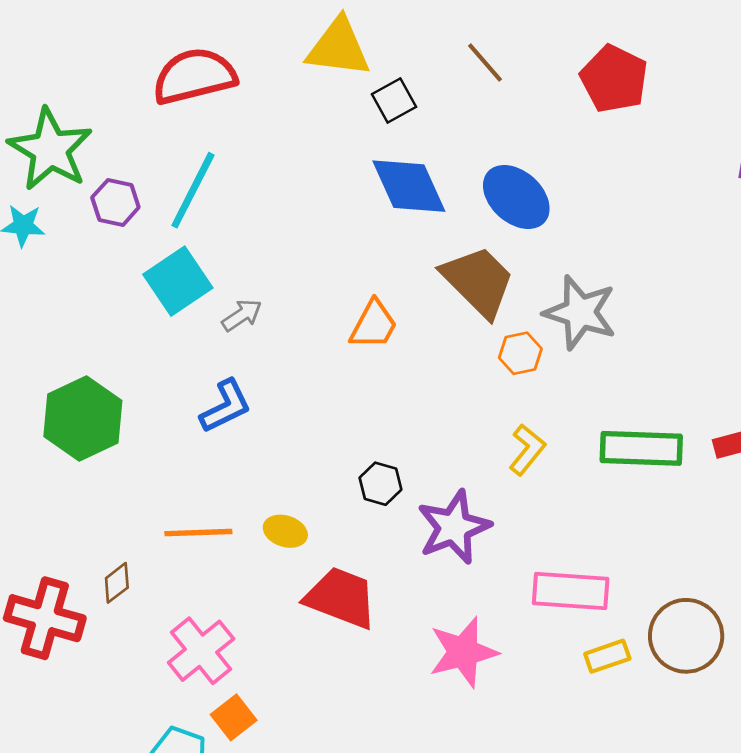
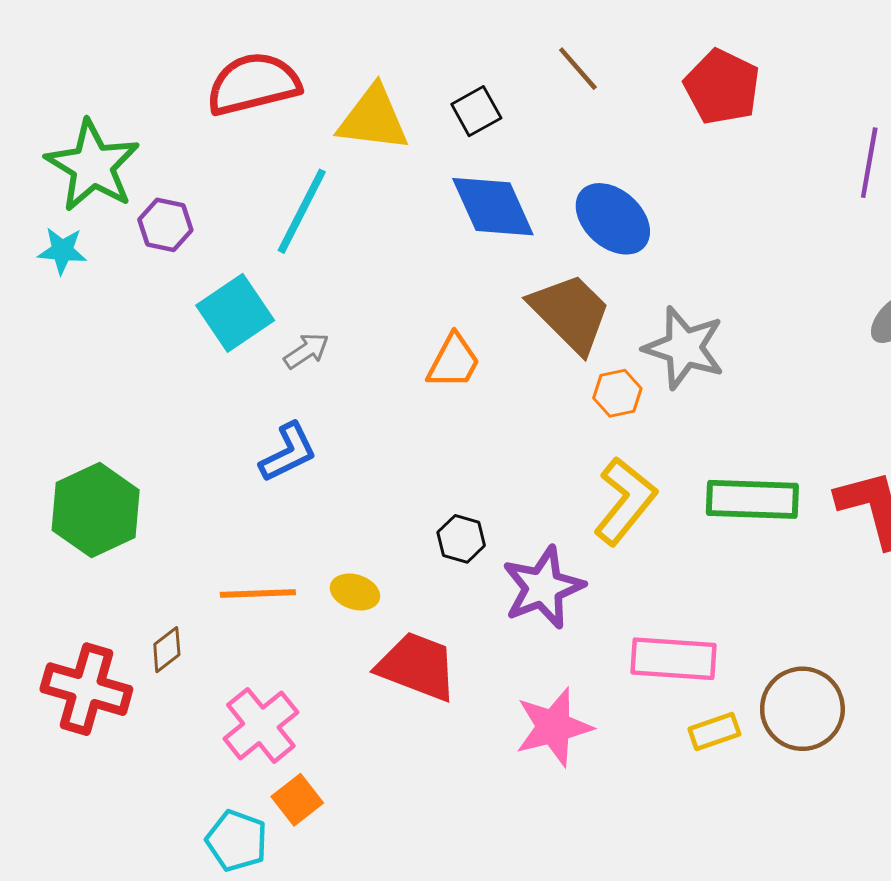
yellow triangle: (338, 48) -> (373, 119), moved
cyan line: (193, 190) -> (302, 211), moved
green hexagon: (83, 418) -> (96, 510), moved
yellow L-shape: (527, 450) -> (625, 501), size x1.5

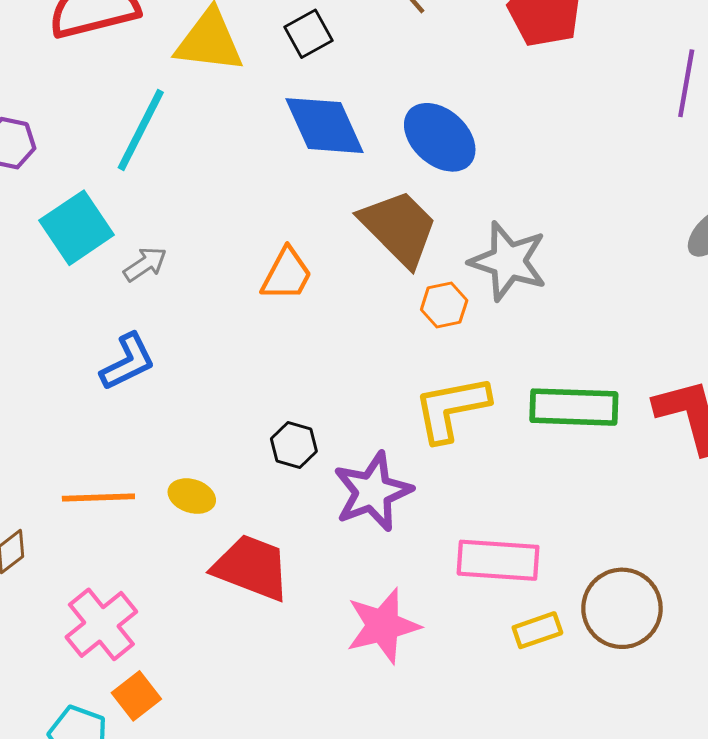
yellow L-shape: (625, 501) -> (451, 409), turned -140

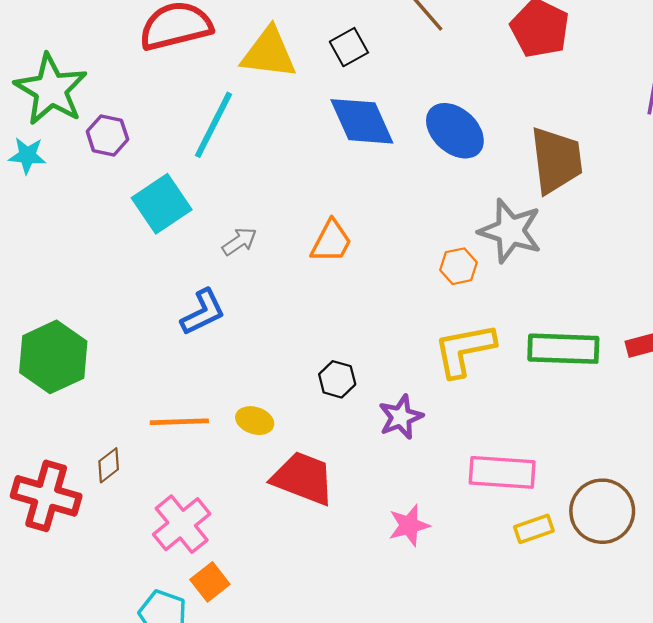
brown trapezoid: (399, 228) -> (556, 160), moved, turned 38
gray arrow: (145, 264) -> (239, 241), moved
purple star: (373, 492) -> (401, 417), size x0.7
pink star: (383, 626) -> (409, 525), size x0.7

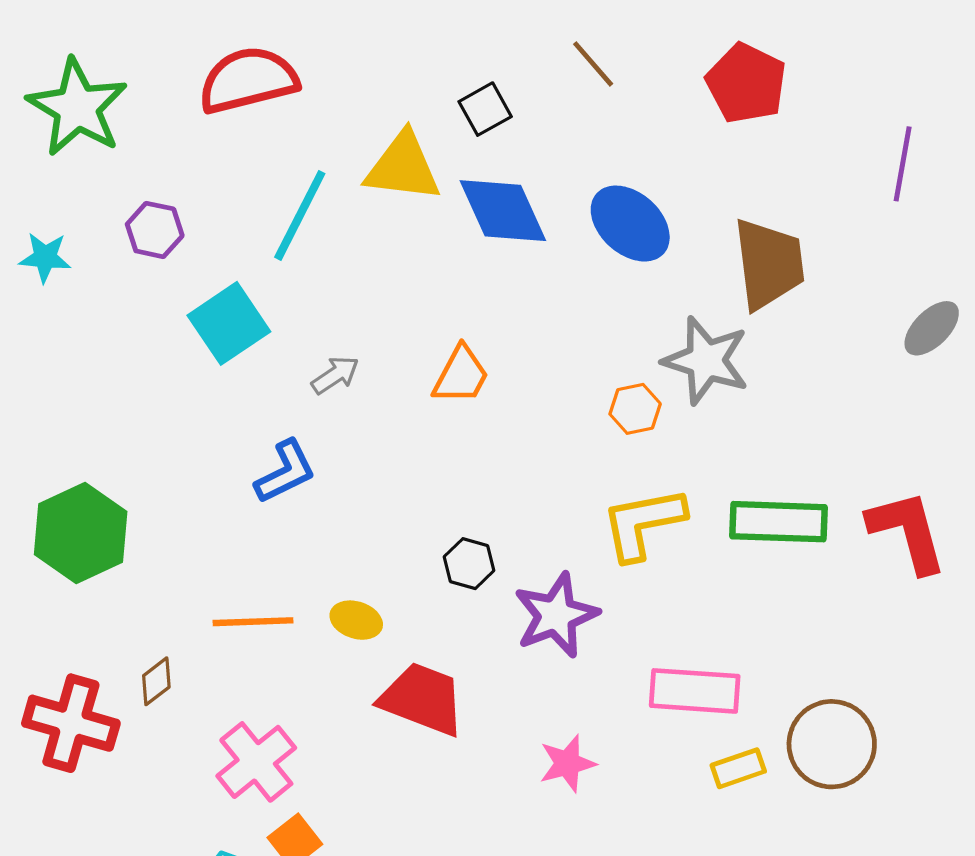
yellow triangle: (269, 53) -> (403, 167), moved
green star: (51, 90) -> (77, 107), moved
purple star: (401, 417) -> (556, 615), size x1.4

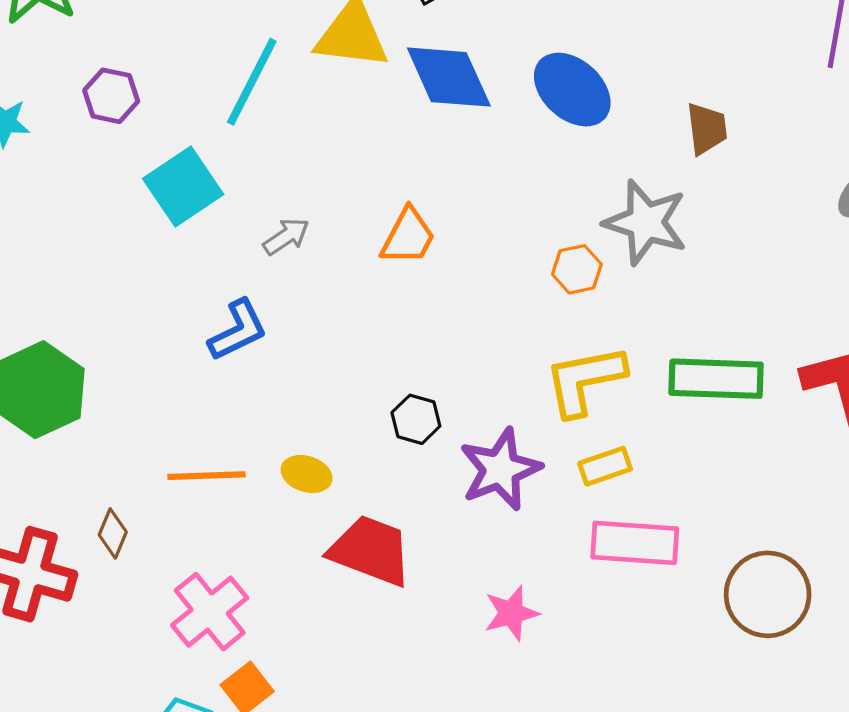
brown trapezoid: (769, 264) -> (707, 129), size x0.6
brown diamond: (156, 681) -> (113, 533), turned -30
yellow rectangle: (738, 768) -> (605, 466), moved

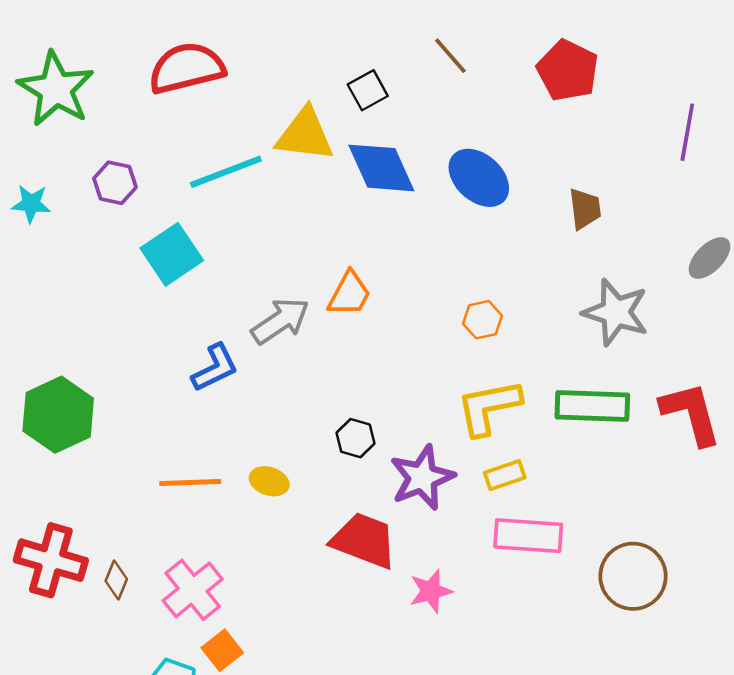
cyan line: (252, 82) -> (226, 172), turned 42
gray star: (646, 222) -> (616, 312), moved
gray arrow: (286, 236) -> (280, 321), moved, size x1.6
brown diamond: (113, 533) -> (116, 580), moved
red trapezoid: (371, 551) -> (364, 540), moved

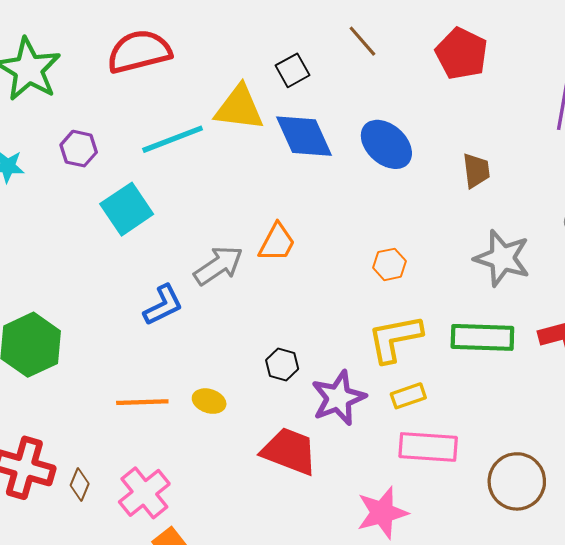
pink star: (431, 591) -> (382, 513), moved, size x1.4

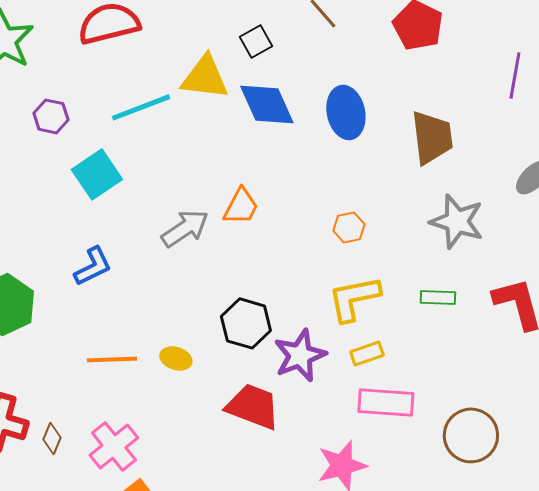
blue ellipse: (386, 144) -> (346, 112), turned 36
brown trapezoid: (476, 170) -> (432, 137), size x1.6
blue L-shape: (163, 305) -> (93, 266), moved
green rectangle: (482, 337) -> (438, 297), size x0.6
black hexagon: (282, 365) -> (246, 323), size x1.6

